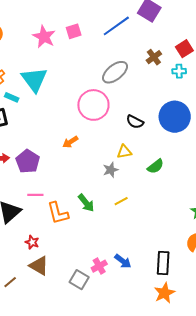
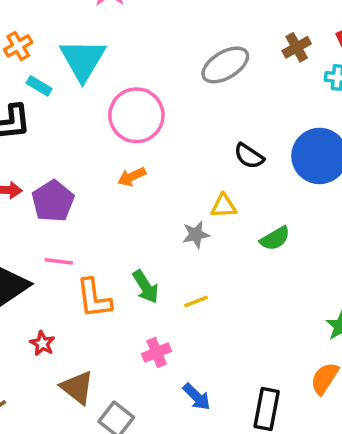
pink circle: (93, 105) -> (136, 115), moved
yellow line: (121, 201) -> (196, 302), moved
brown triangle: (39, 266) -> (77, 387), moved
pink cross: (99, 266) -> (157, 353), moved

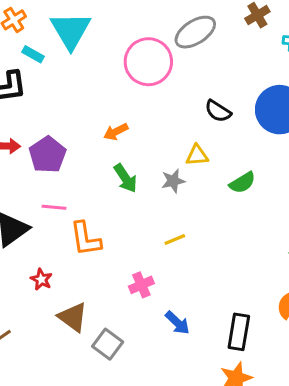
pink circle: (136, 115) -> (148, 62), moved
green arrow: (146, 287) -> (125, 178), moved

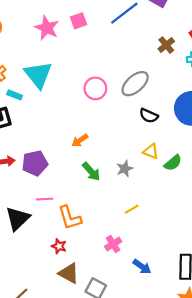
gray ellipse: (195, 32) -> (135, 84), moved
pink circle: (148, 62) -> (95, 88), size x0.7
purple pentagon: (47, 155) -> (35, 163), turned 30
yellow triangle: (197, 155) -> (151, 151), moved, turned 35
red star: (41, 279) -> (59, 246), moved

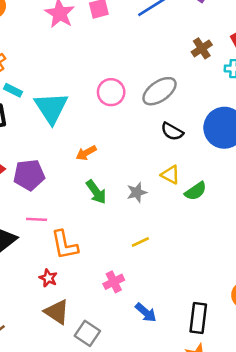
cyan triangle: (38, 75) -> (51, 108), moved

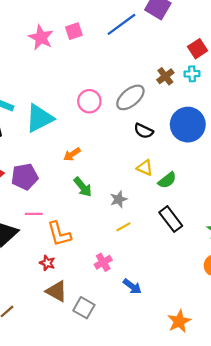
brown cross: (202, 48) -> (165, 76), moved
cyan triangle: (51, 108) -> (39, 118), turned 40
gray star: (137, 192) -> (119, 199), moved
black rectangle: (198, 318) -> (171, 219), moved, turned -40

